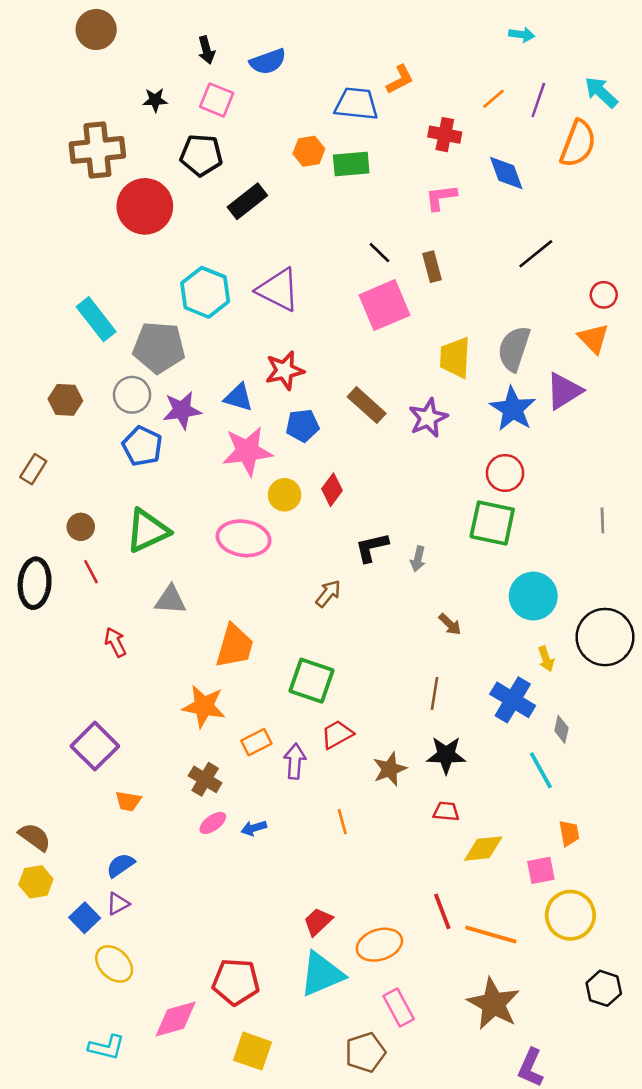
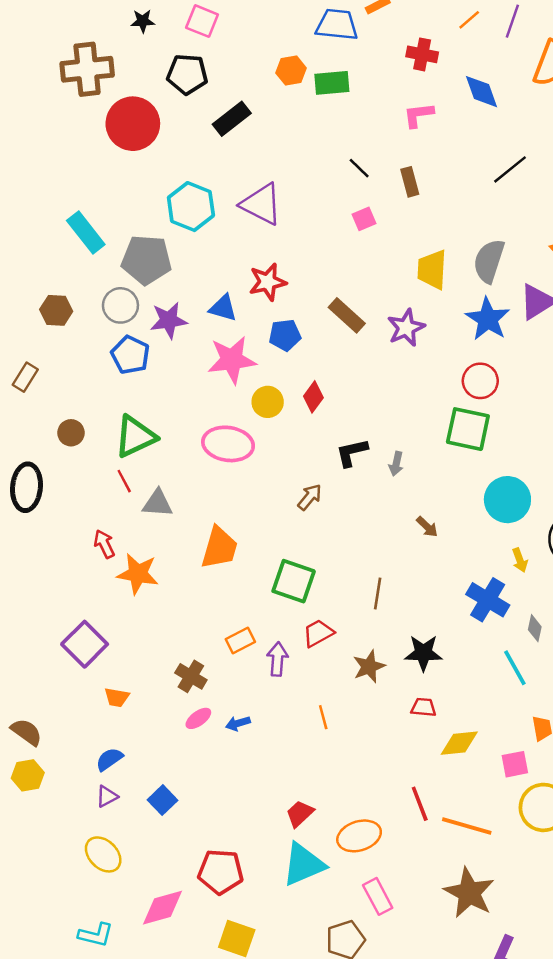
pink square: (385, 305) -> (364, 219), size x0.5
red line: (91, 572) -> (124, 481), moved
brown line: (435, 693) -> (378, 594), moved
orange star: (204, 706) -> (138, 574), moved
blue square: (85, 918) -> (162, 800), moved

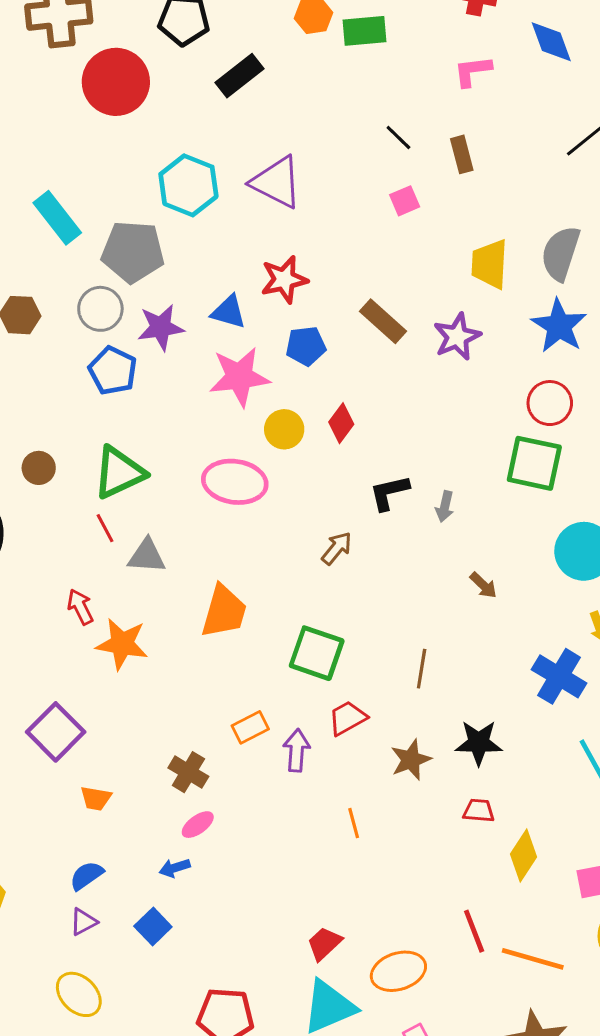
blue arrow: (238, 723) -> (175, 868), moved
yellow diamond: (459, 743) -> (524, 855), turned -51

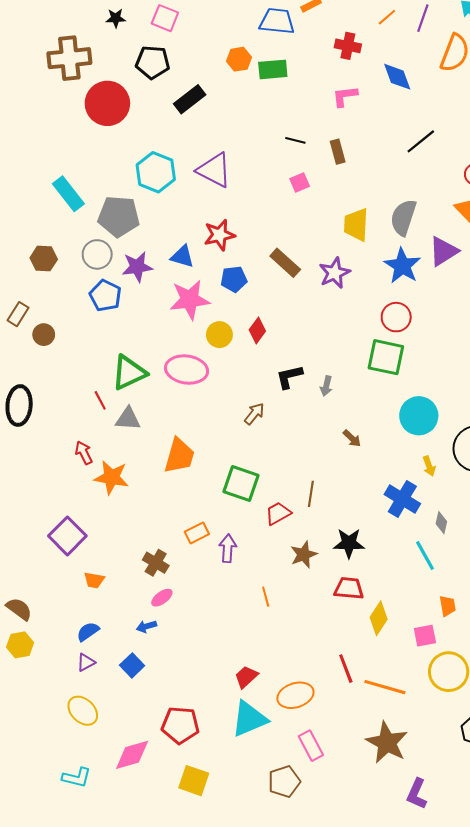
black line: (398, 137) -> (295, 140), turned -30
brown circle: (39, 468) -> (44, 335), moved
green triangle: (119, 473) -> (129, 373), moved
red trapezoid: (347, 718) -> (278, 513), moved
red trapezoid: (479, 811) -> (349, 588), size x1.4

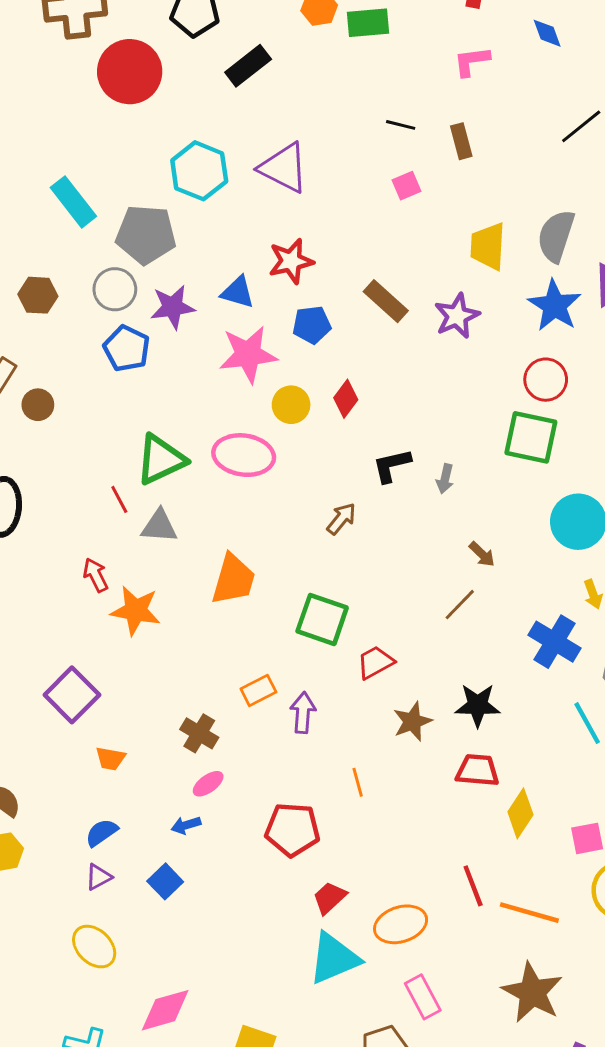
blue diamond: (397, 77) -> (547, 33), size x0.7
brown line: (311, 494) -> (460, 605), moved, turned 35
red pentagon: (180, 725) -> (293, 830), moved

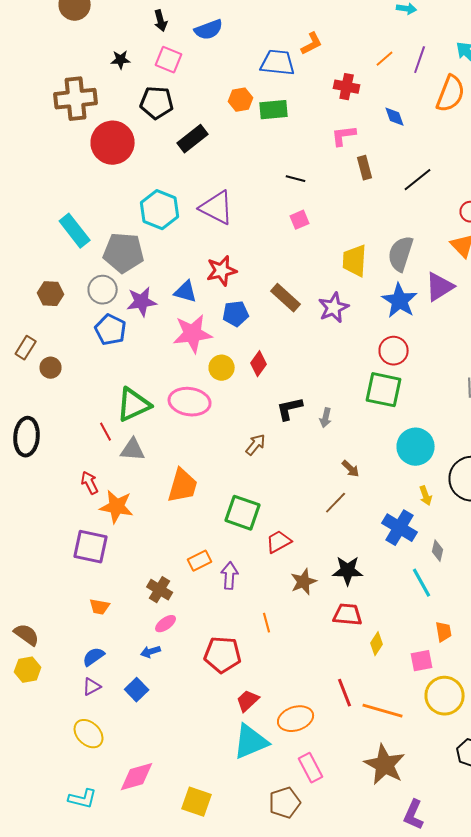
brown rectangle: (461, 141) -> (365, 168), moved
purple square: (72, 695) -> (91, 547), moved, turned -33
yellow diamond: (520, 813) -> (377, 644), size x0.7

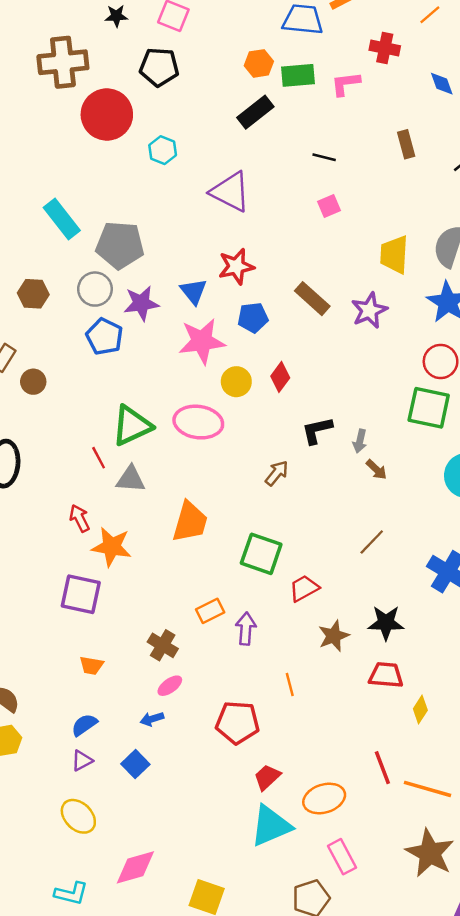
pink L-shape: (344, 136) -> (346, 84), moved
black rectangle: (193, 139) -> (255, 112), moved
cyan hexagon: (160, 210) -> (163, 150), moved, size x0.6
blue triangle: (186, 292) -> (194, 291), turned 35
brown arrow: (351, 469) -> (376, 470), moved

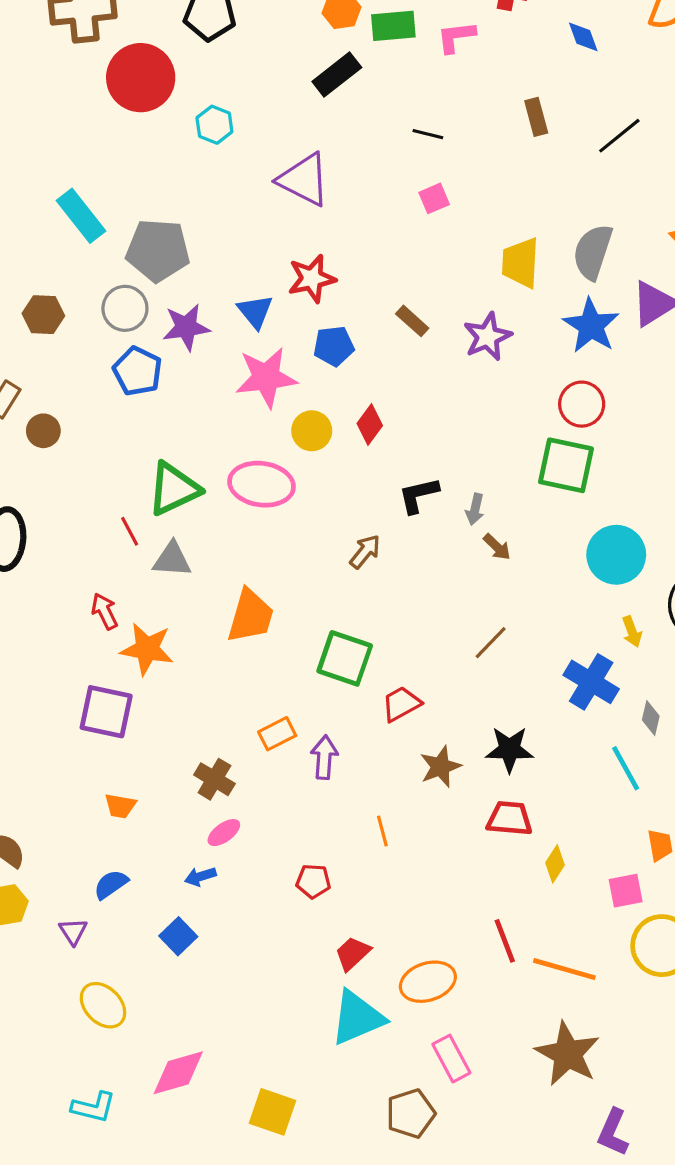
brown rectangle: (312, 299) -> (412, 321), size x0.7
red pentagon: (237, 722) -> (313, 881), size x0.6
purple triangle: (82, 760) -> (73, 931), moved, turned -35

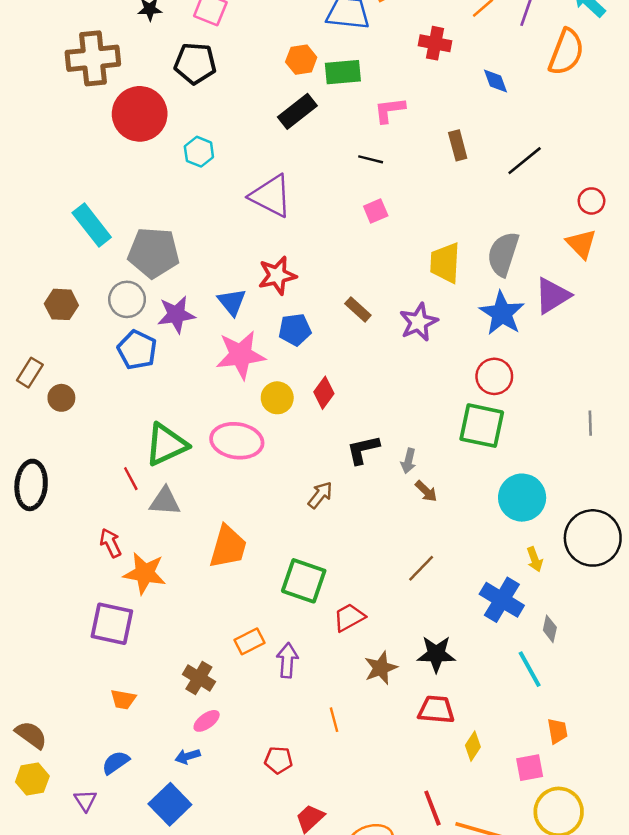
pink L-shape: (456, 37) -> (390, 110), moved
blue square: (178, 936) -> (170, 804), size x1.4

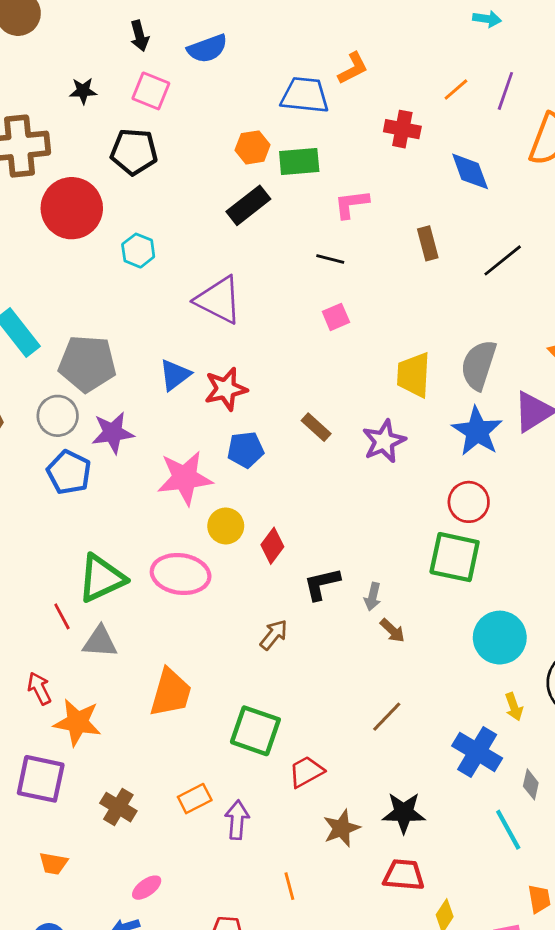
blue diamond: (496, 81) -> (470, 171), size x1.4
blue triangle: (232, 302) -> (175, 375), moved, turned 32
red diamond: (324, 393) -> (272, 546), moved
brown cross: (199, 678) -> (118, 807), moved

